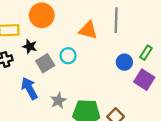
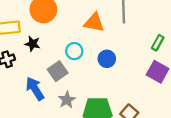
blue circle: (124, 62) -> (107, 59), moved
gray square: (45, 63) -> (58, 71), moved

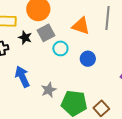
gray square: (58, 71) -> (46, 33), moved

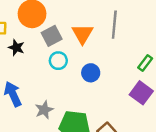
orange triangle: (81, 26) -> (82, 34), turned 42
gray square: (46, 33) -> (52, 36), moved

